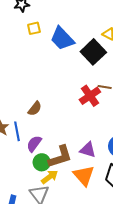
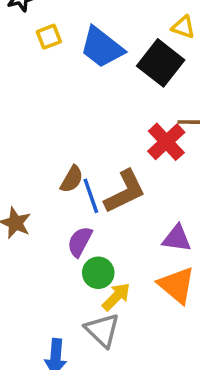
blue line: (17, 131) -> (91, 196), moved
brown L-shape: (60, 157) -> (125, 192), moved

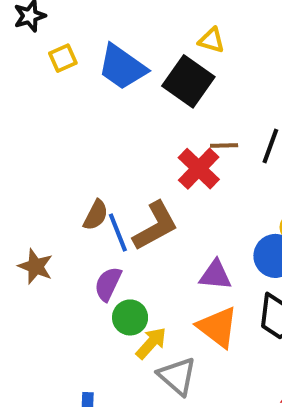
gray triangle: (102, 330) -> (177, 376), moved

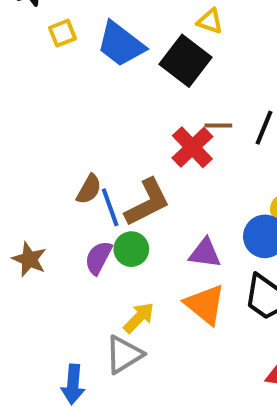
brown star: (35, 266) -> (29, 259), moved
green circle: (130, 317) -> (131, 249), moved
gray triangle: (177, 376) -> (124, 355), moved, turned 45

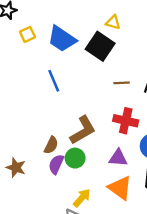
red cross: (192, 147) -> (126, 121), moved, turned -30
brown semicircle: (89, 189) -> (51, 145), moved
blue line: (110, 207) -> (54, 81), moved

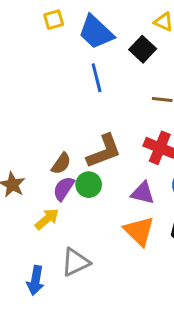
black square: (100, 46) -> (143, 49), size x0.7
blue line: (54, 81) -> (97, 78), moved
yellow arrow: (82, 198) -> (47, 219), moved

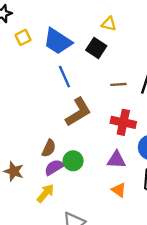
brown L-shape: (104, 151) -> (78, 112), moved
purple semicircle: (64, 189) -> (54, 167), turned 36
orange triangle: (139, 231) -> (119, 190), size x0.6

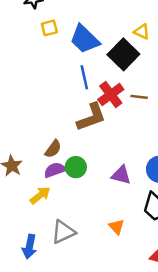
black square: (96, 48) -> (123, 54), size x1.4
red cross: (123, 122) -> (111, 95), moved, turned 30
orange triangle: (119, 190) -> (117, 227), moved

